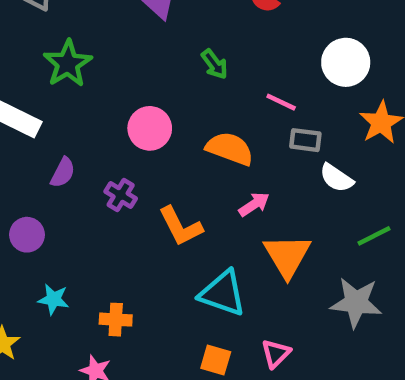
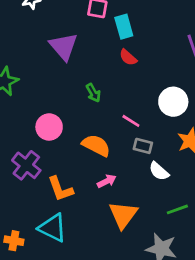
purple cross: (121, 195) -> (26, 165), size x1.5
cyan triangle: (223, 293) -> (53, 228), moved

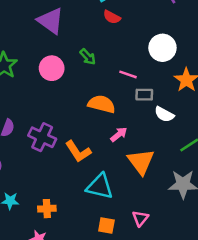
pink circle: (49, 127) -> (52, 68), moved
cyan triangle: (53, 228) -> (100, 186), moved

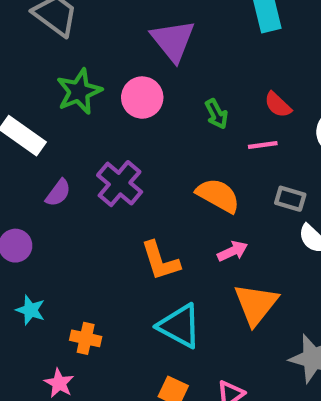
red semicircle: (112, 17) -> (278, 105), moved
pink circle: (52, 68) -> (142, 98), moved
pink line: (128, 74) -> (263, 145), moved, turned -42
purple cross: (42, 137) -> (120, 184), moved

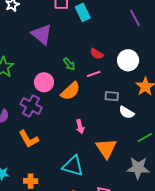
pink circle: (142, 98) -> (44, 82), moved
orange semicircle: (218, 195) -> (70, 91), moved, turned 120
pink arrow: (232, 251) -> (80, 127), moved, turned 112
orange L-shape: (160, 261) -> (29, 139), moved

